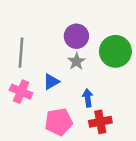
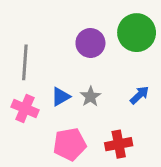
green circle: (115, 51) -> (137, 33), moved
gray star: (76, 61) -> (90, 97), moved
blue arrow: (88, 98) -> (140, 95), moved, turned 54

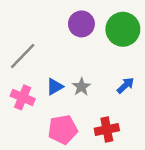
purple circle: (90, 43) -> (81, 24), moved
gray line: (25, 62) -> (23, 56), turned 40

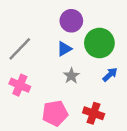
green circle: (123, 29) -> (99, 43), moved
blue triangle: (55, 87) -> (64, 49), moved
red cross: (107, 129) -> (94, 113), turned 30

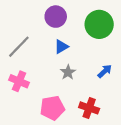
purple circle: (71, 21) -> (56, 17), moved
green circle: (99, 43) -> (99, 24), moved

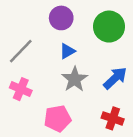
blue arrow: (105, 71) -> (115, 78), size x1.5
gray star: (68, 72) -> (75, 79), size x1.5
red cross: (89, 108) -> (113, 118), moved

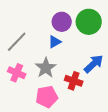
purple circle: (61, 18) -> (62, 22), moved
gray star: (75, 79) -> (46, 68), moved
red cross: (113, 118) -> (74, 81), moved

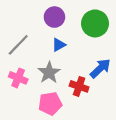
purple circle: (62, 22) -> (54, 17), moved

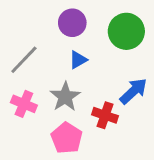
pink pentagon: (50, 104) -> (67, 138), turned -30

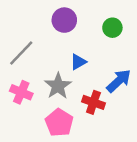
green circle: (126, 31) -> (112, 28), size x0.6
blue triangle: (78, 60) -> (78, 62), moved

